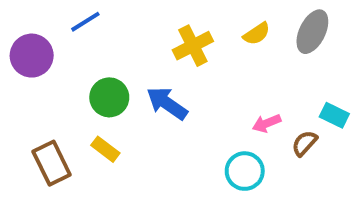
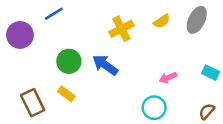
brown semicircle: (304, 143) -> (207, 111), moved

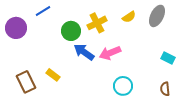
green circle: (69, 61) -> (71, 31), moved
pink arrow: (168, 78) -> (110, 53), moved, size x1.5
brown semicircle: (207, 111) -> (165, 89), turned -48

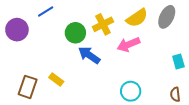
yellow semicircle: (129, 17) -> (137, 18), size x1.5
pink arrow: (110, 53) -> (128, 44), moved
cyan rectangle: (168, 58) -> (178, 61), turned 48
brown rectangle: (26, 82) -> (28, 87), turned 45

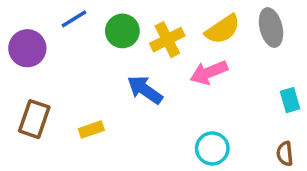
gray ellipse: (167, 17) -> (271, 28), turned -40
green circle: (75, 33) -> (122, 31), moved
yellow rectangle: (56, 80) -> (91, 129), turned -56
brown rectangle: (28, 87) -> (34, 119), moved

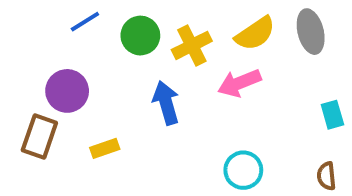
purple circle: (27, 48) -> (67, 91), moved
blue arrow: (145, 90) -> (166, 103), turned 39

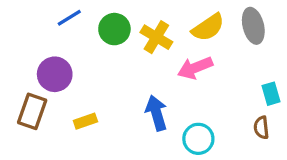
yellow cross: (192, 45) -> (156, 37), turned -32
blue arrow: (166, 103) -> (156, 113), moved
brown semicircle: (326, 176) -> (261, 128), moved

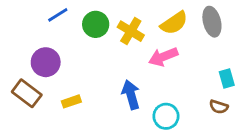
brown rectangle: (32, 111) -> (27, 93), turned -72
brown semicircle: (261, 128) -> (219, 107), turned -66

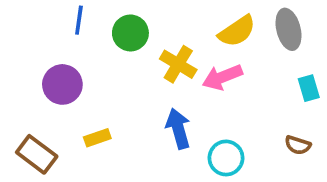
blue line: (58, 15) -> (79, 20), turned -50
yellow cross: (131, 31) -> (178, 64), moved
cyan rectangle: (227, 78) -> (309, 88), moved
brown rectangle: (27, 93) -> (37, 154), moved

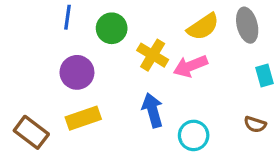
purple circle: (62, 84) -> (77, 72), moved
yellow rectangle: (97, 138) -> (83, 118), size x1.5

